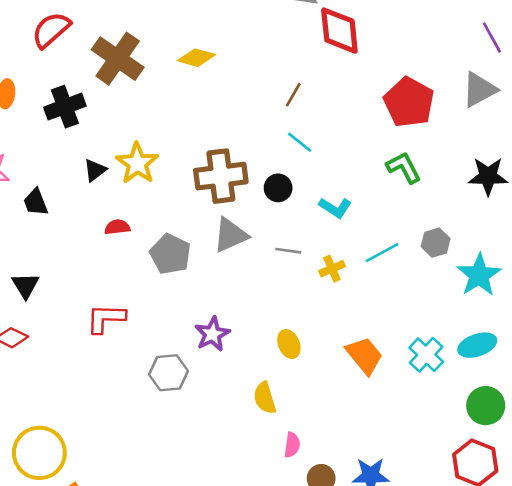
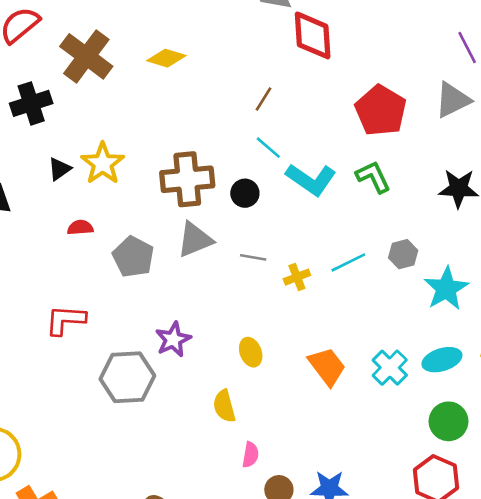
cyan L-shape: (335, 208) -> (311, 179), moved, size x1.5
gray hexagon: (169, 373) -> (127, 377), size x1.4

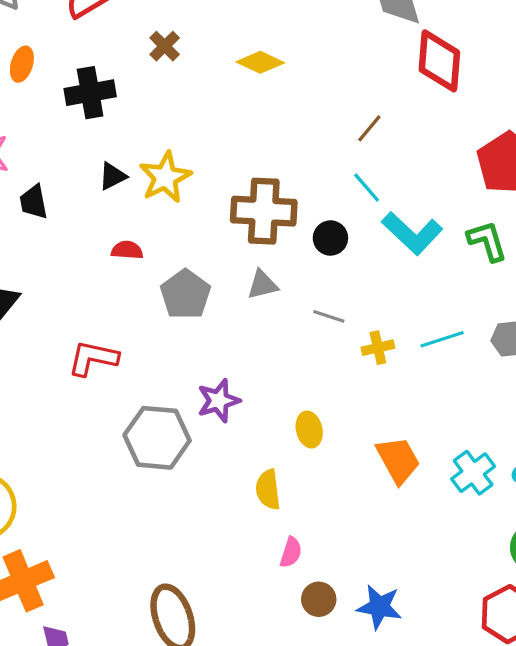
brown cross: (86, 56) -> (165, 46), size x0.5
gray triangle: (195, 240) -> (262, 285), size x0.7

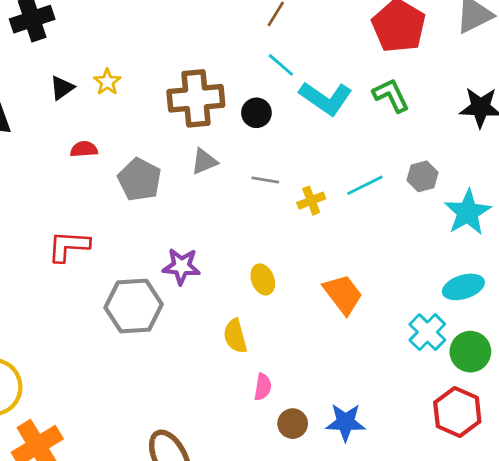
yellow star: (165, 177) -> (107, 82), size x0.6
purple star: (219, 401) -> (181, 266), turned 30
cyan cross: (473, 473) -> (427, 332), moved

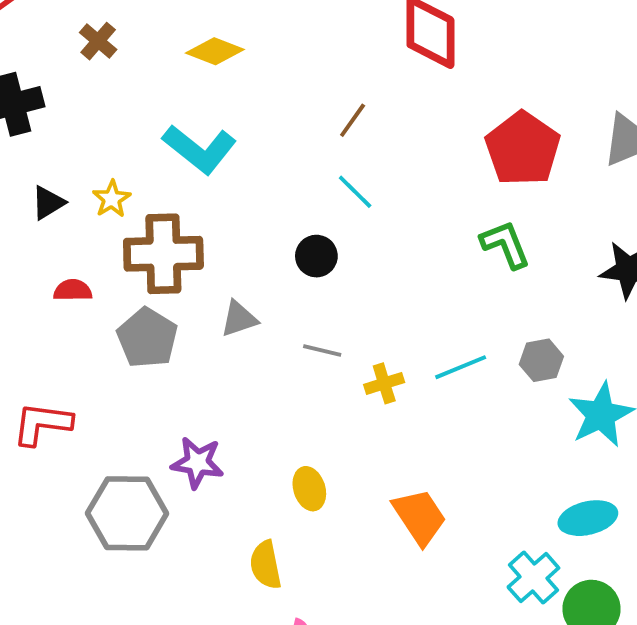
brown cross: (196, 98) -> (163, 254), moved
cyan L-shape: (326, 98) -> (200, 149), moved

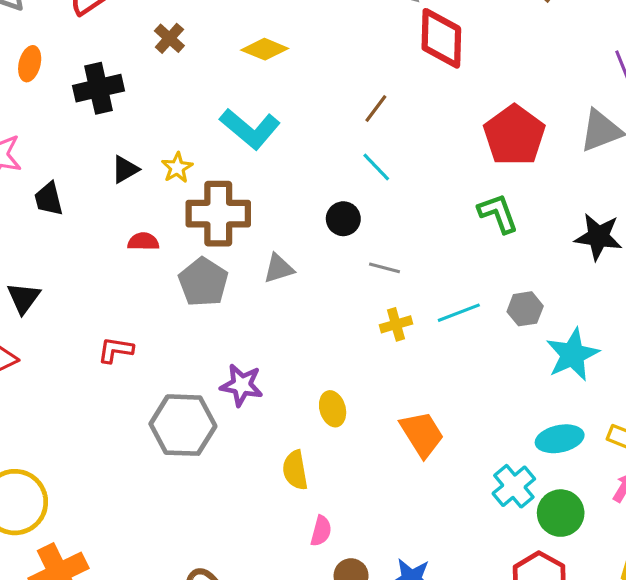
gray line: (322, 350) -> (385, 268), moved
red L-shape: (42, 424) -> (116, 350), size x0.7

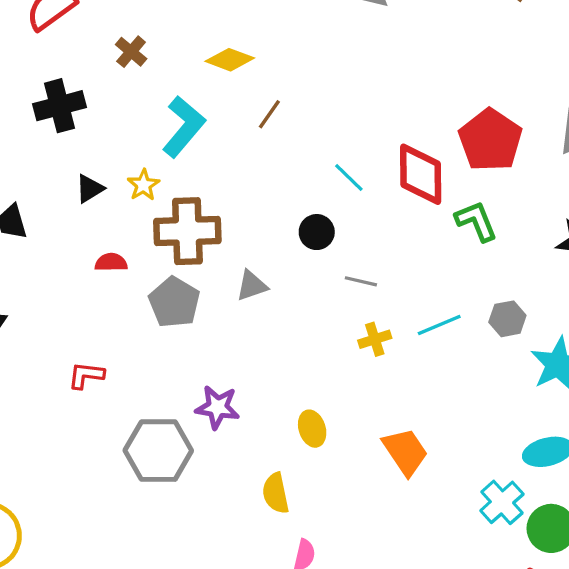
red diamond: (441, 38) -> (421, 174), moved
brown line: (376, 109) -> (269, 114), moved
cyan L-shape: (250, 129) -> (184, 127), moved, turned -88

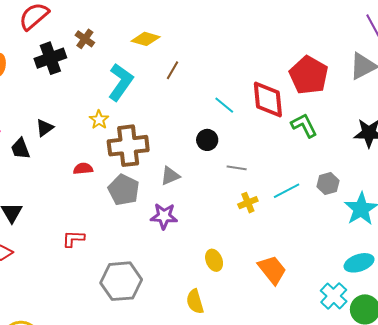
black cross: (59, 106) -> (50, 58), moved
black triangle: (90, 189) -> (45, 128), moved
purple star: (217, 407) -> (164, 216), moved

